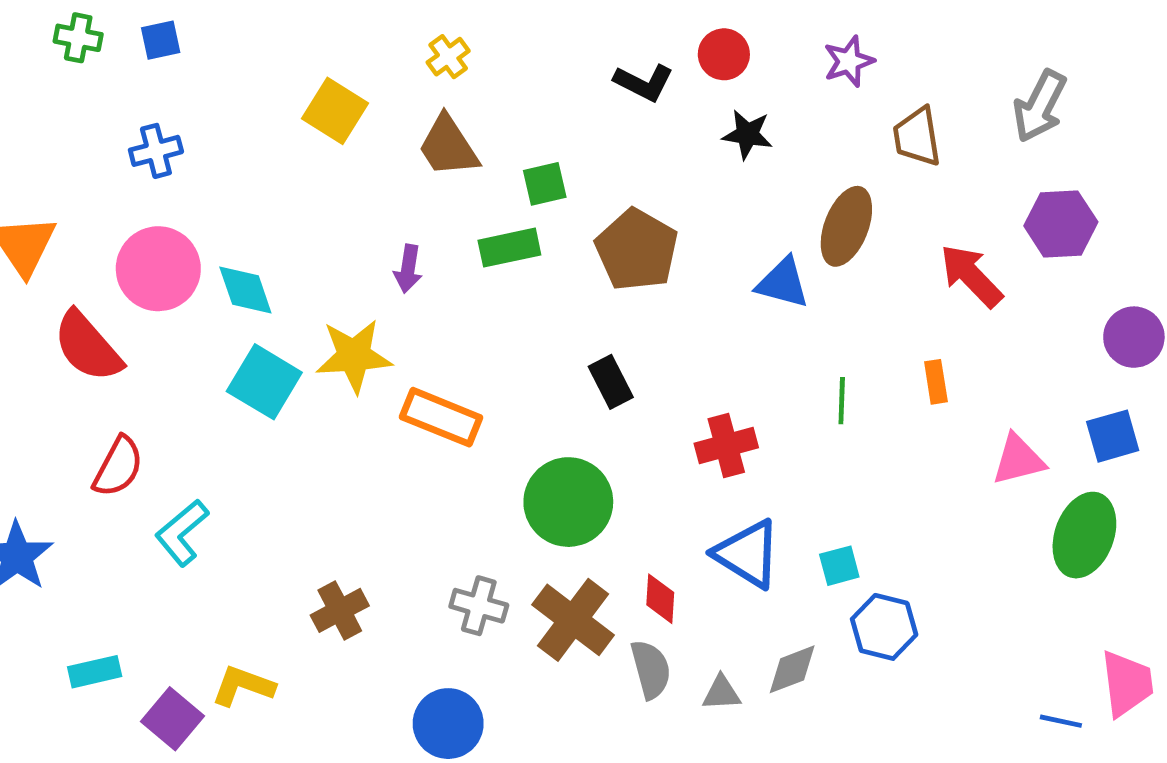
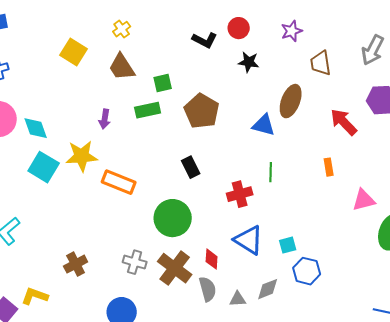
green line: (842, 401) -> (271, 172), moved

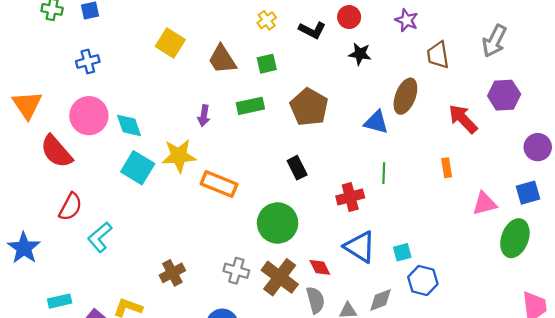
yellow cross: (122, 29) -> (267, 20), moved
purple star: (292, 31) -> (407, 20), turned -30
green square: (163, 83) -> (267, 64), moved
red diamond: (212, 259) -> (320, 267), turned -30

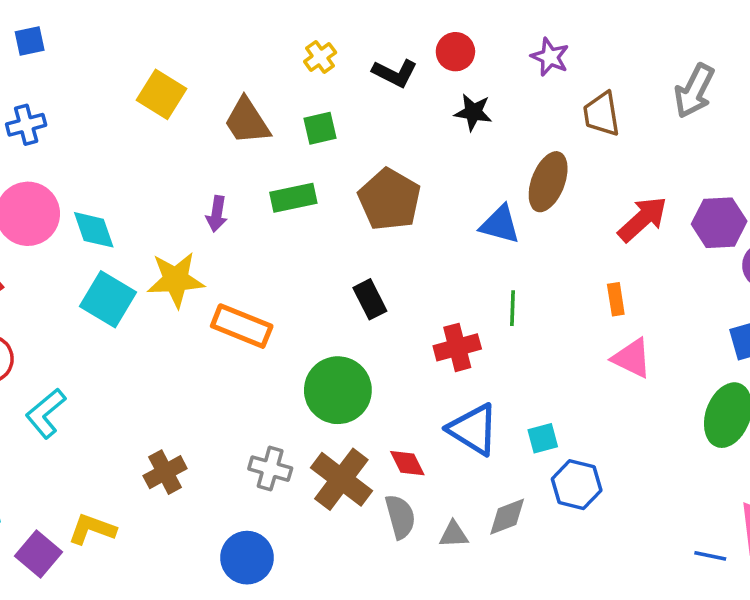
purple hexagon: (504, 95) -> (719, 223), moved
red arrow: (463, 119) -> (643, 219), turned 92
pink triangle: (485, 203) -> (632, 358), moved, turned 40

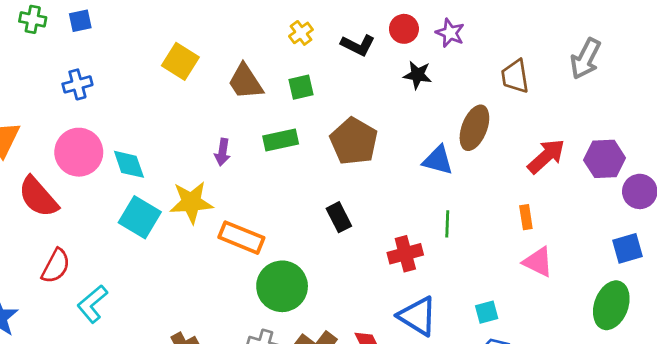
purple star: (550, 57) -> (450, 33), moved
green circle: (338, 390) -> (282, 286), moved
cyan square: (543, 438) -> (487, 312), moved

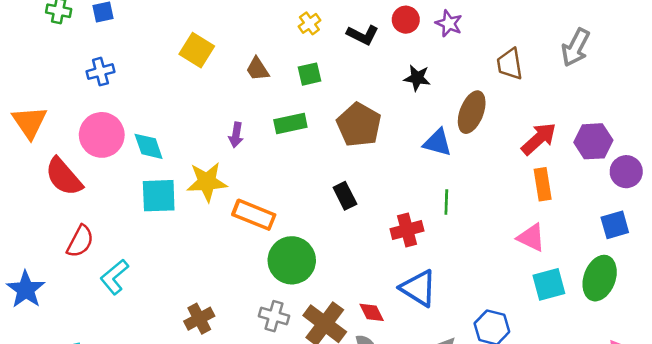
black star: (418, 75) -> (417, 78), moved
brown trapezoid: (245, 82) -> (258, 69), size x0.7
cyan square: (140, 217) -> (159, 196), turned -33
orange rectangle: (526, 217) -> (543, 184), moved, size x1.4
cyan square: (487, 312) -> (549, 284), moved, size x1.5

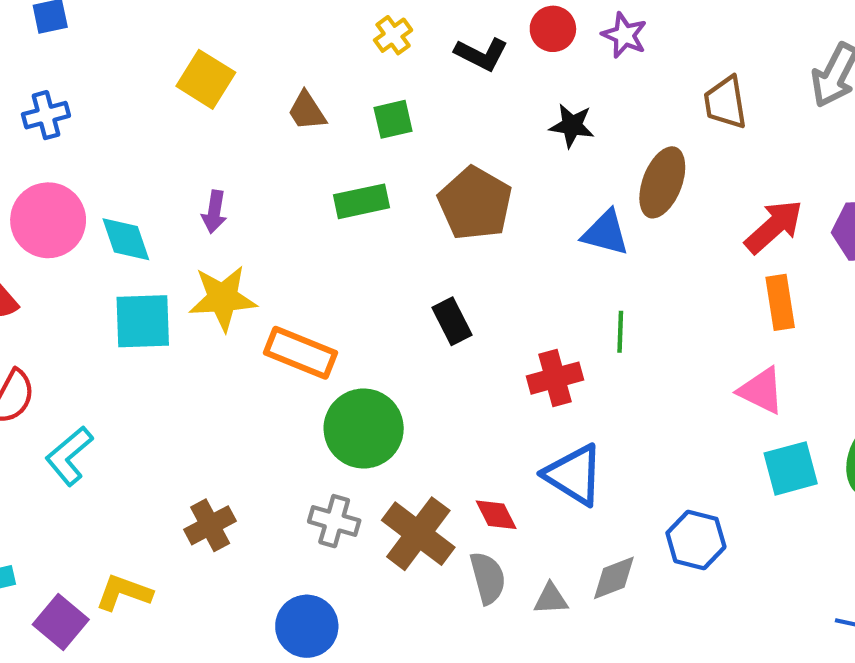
purple arrow: (236, 135) -> (214, 212), moved

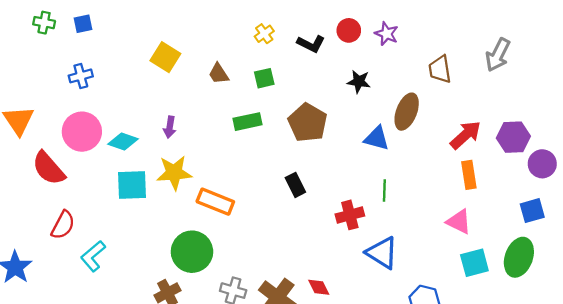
cyan diamond: (126, 239) -> (123, 142), turned -52
green circle: (364, 429) -> (192, 252), moved
blue triangle: (574, 475) -> (382, 253), moved

